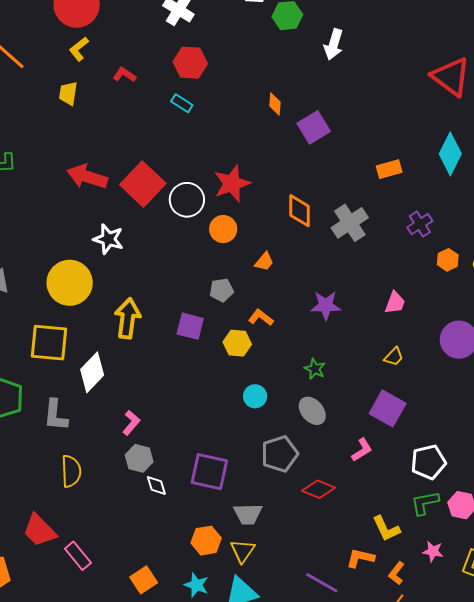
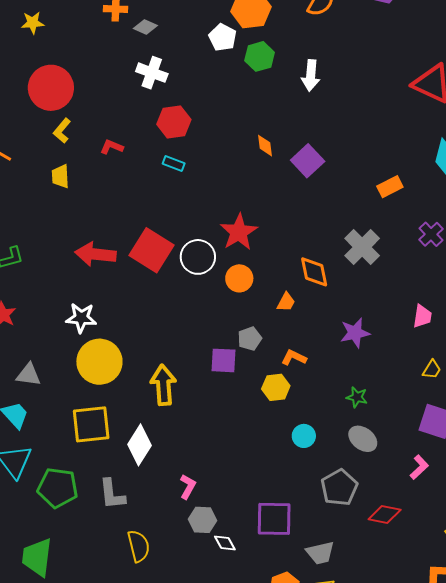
orange diamond: (299, 211) -> (314, 272), moved
white star: (108, 239) -> (81, 318), moved
purple square: (190, 326) -> (224, 360), moved

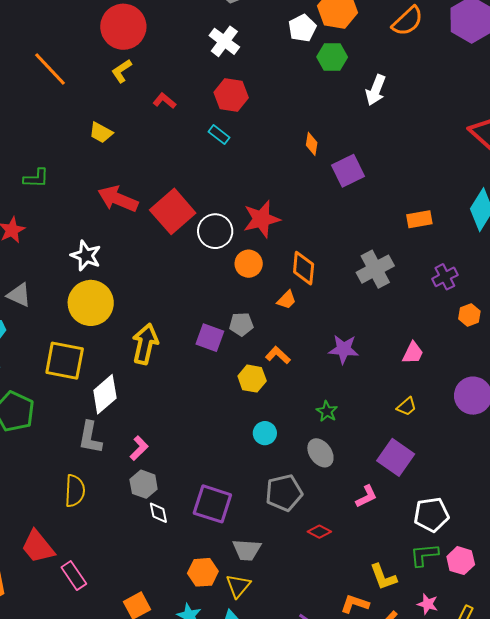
yellow trapezoid: (60, 176) -> (101, 133), moved, turned -75
orange diamond: (314, 272) -> (304, 268), moved
gray L-shape: (112, 494) -> (90, 437), moved
red diamond: (385, 514) -> (319, 532), size x0.7

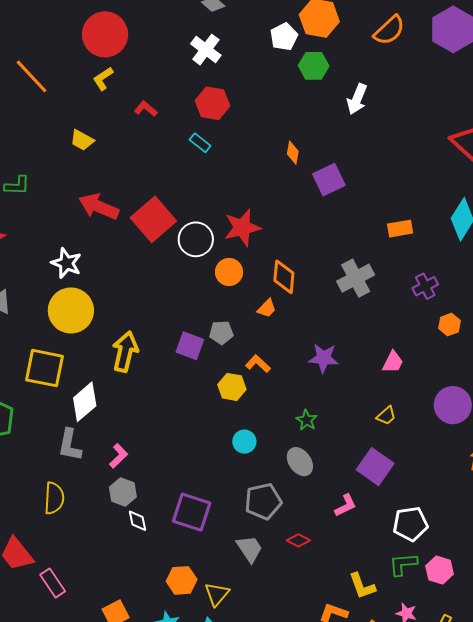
gray trapezoid: (247, 550) -> (250, 549), moved, turned -128

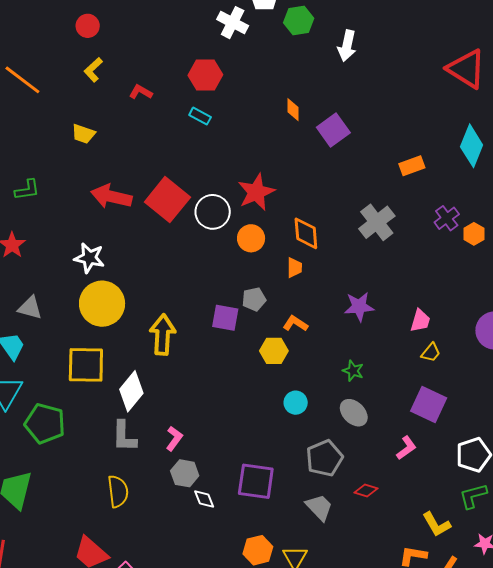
red circle: (105, 34) -> (88, 26), size x0.5
white cross: (206, 50) -> (233, 23), moved
orange trapezoid: (267, 308) -> (294, 268), turned -35
orange hexagon: (449, 325) -> (474, 234), moved
pink trapezoid: (393, 362) -> (420, 321), moved

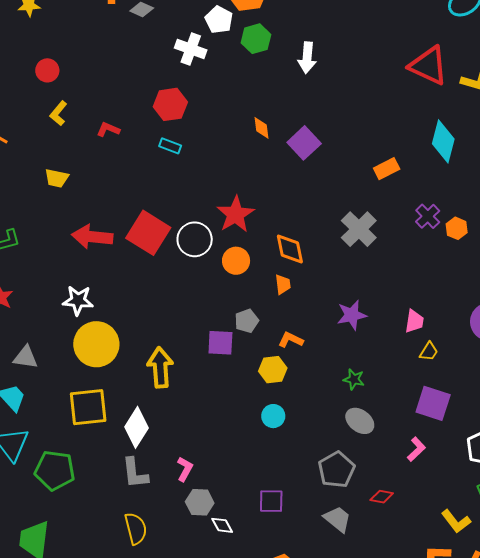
cyan circle: (296, 403) -> (273, 416), moved
purple square: (256, 481) -> (271, 501), size x0.7

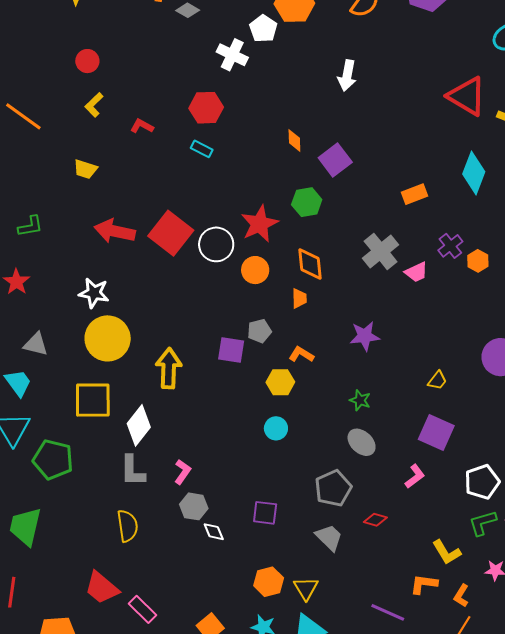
green hexagon: (256, 39) -> (307, 202), moved
pink trapezoid: (414, 321) -> (416, 272), moved, turned 50

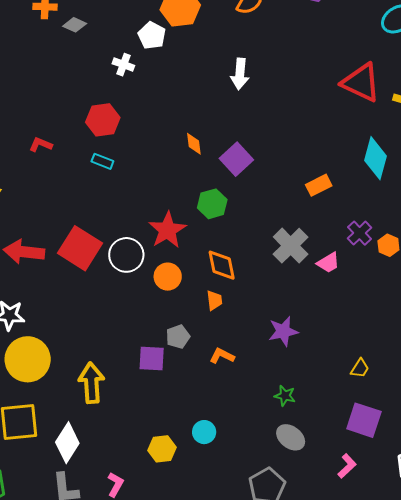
white cross: (232, 55) -> (123, 65), size x0.7
yellow hexagon: (280, 382) -> (162, 449), moved

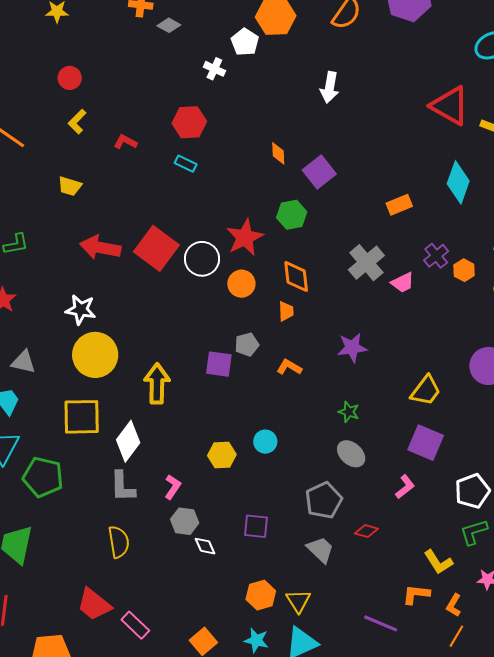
yellow trapezoid: (360, 368) -> (426, 391), size x1.6

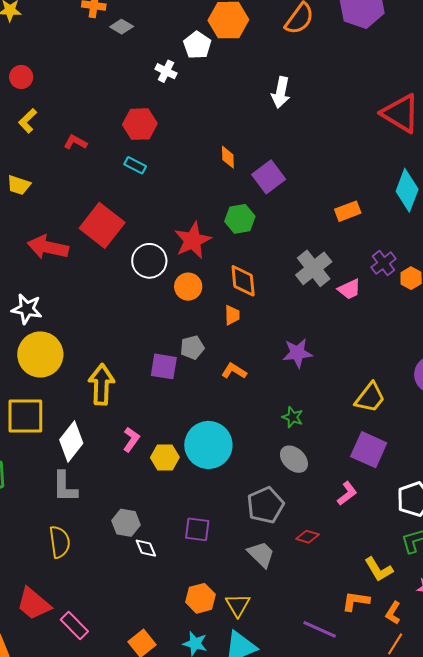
red square: (156, 248) -> (102, 225), moved
cyan circle: (265, 442) -> (208, 445), size x2.0
pink L-shape: (173, 487) -> (131, 440), moved

